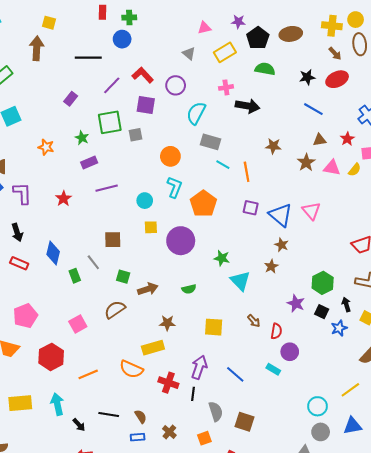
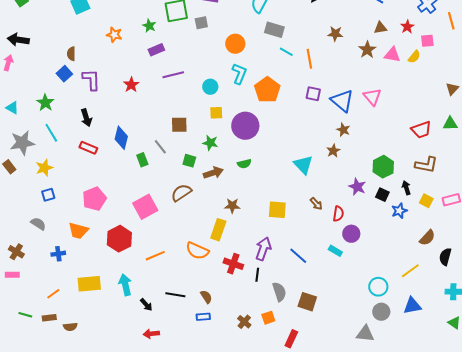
green star: (222, 258) -> (210, 143), moved
green semicircle: (189, 289) -> (244, 164), moved
pink square: (78, 324) -> (145, 207), size x1.4
yellow rectangle: (153, 348) -> (218, 230), turned -55
brown cross: (169, 432) -> (244, 322), moved

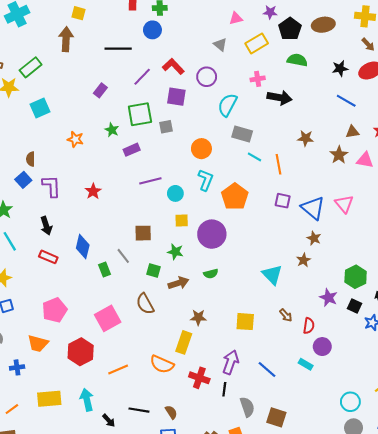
purple rectangle: (156, 50) -> (132, 150), moved
purple line: (173, 75) -> (150, 181), moved
brown semicircle: (181, 193) -> (145, 304), turned -85

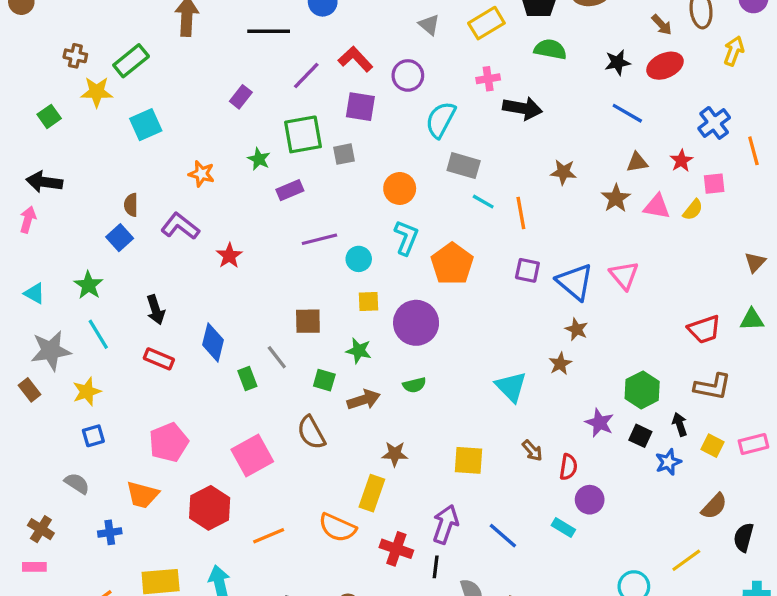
purple L-shape: (51, 186) -> (180, 226), moved, turned -50

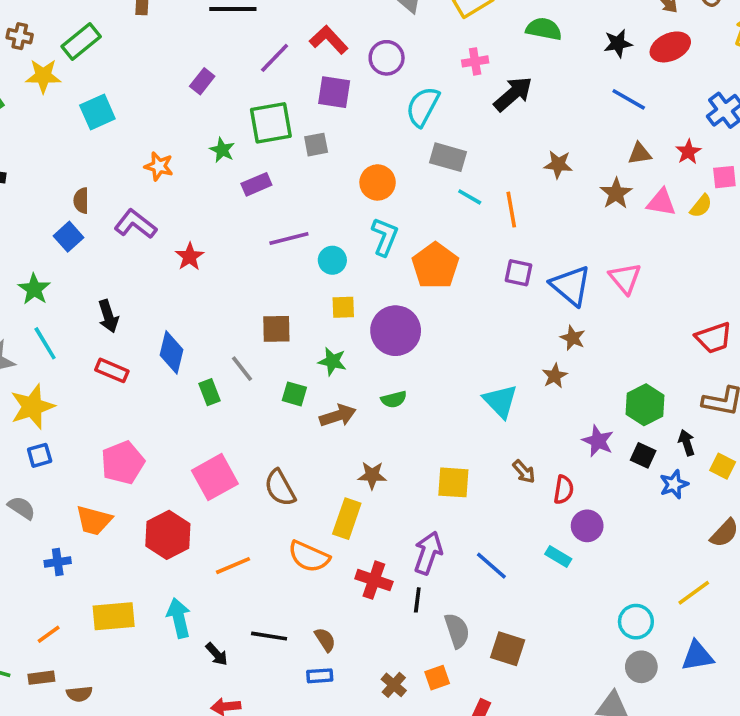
black arrow: (522, 108) -> (513, 94), turned -51
yellow star: (87, 392) -> (32, 407), size x1.4
brown semicircle: (311, 433) -> (280, 488), moved

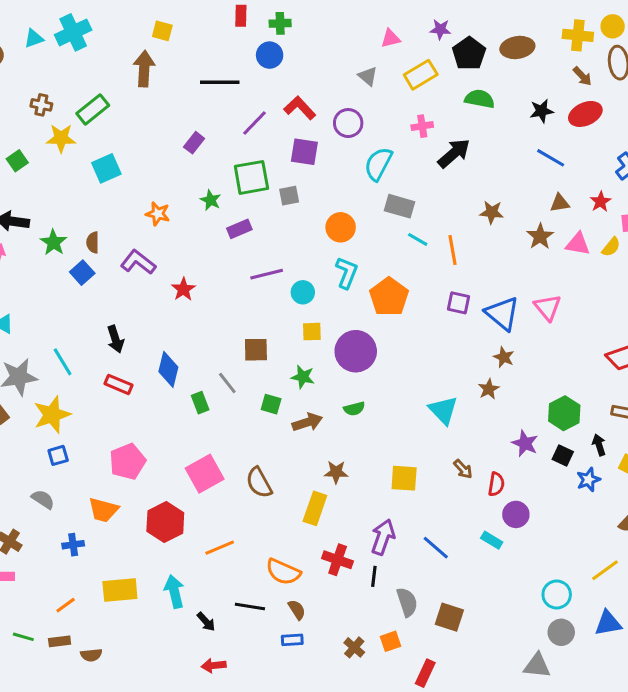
green star: (34, 289) -> (53, 242), moved
orange semicircle: (309, 557) -> (283, 572), moved

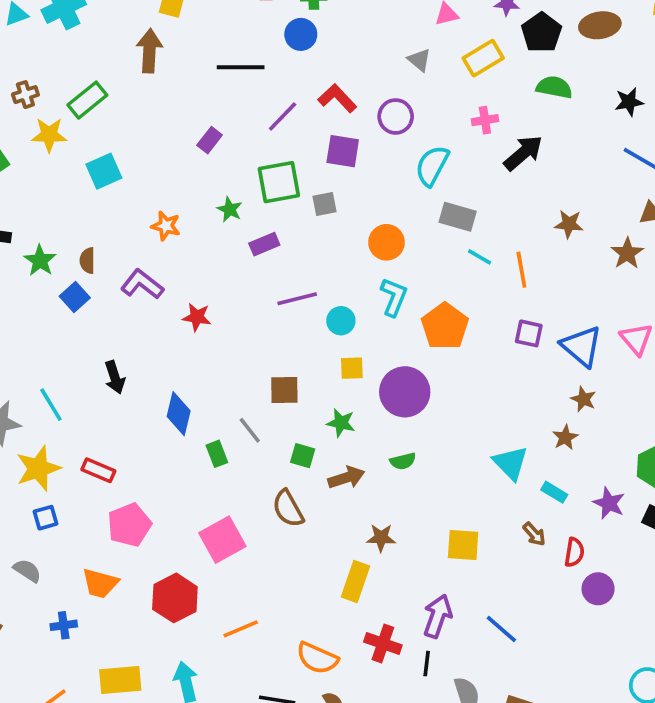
brown cross: (41, 105) -> (25, 95), turned -30
red star: (183, 289) -> (197, 317), turned -30
red rectangle: (118, 384) -> (98, 470), moved
brown semicircle: (259, 483) -> (288, 509), moved
cyan rectangle: (492, 540) -> (554, 492), moved

